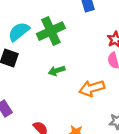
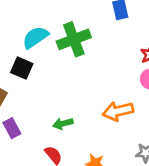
green arrow: (57, 71) -> (63, 124), moved

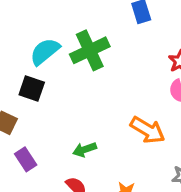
orange arrow: (118, 111) -> (148, 130), turned -132

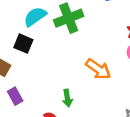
orange arrow: (148, 130) -> (98, 69), moved
green arrow: (85, 149) -> (67, 98), moved, turned -84

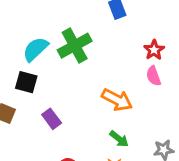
purple rectangle: (15, 96) -> (52, 119), moved
green arrow: (67, 98) -> (119, 139), moved, turned -35

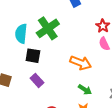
cyan semicircle: (36, 49) -> (21, 34), turned -36
black square: (26, 82) -> (33, 56), moved

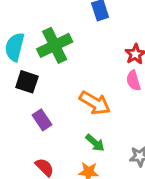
purple rectangle: (37, 80) -> (42, 120), moved

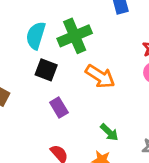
orange arrow: (95, 103) -> (100, 76), moved

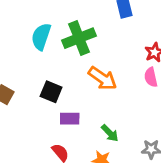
black square: (46, 70) -> (51, 92), moved
purple rectangle: (59, 108) -> (70, 119), moved, turned -60

